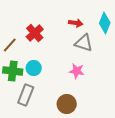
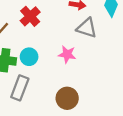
pink star: (77, 71) -> (67, 54), moved

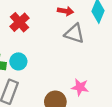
pink star: (67, 54) -> (80, 87), moved

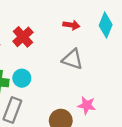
gray triangle: (74, 33) -> (73, 59), moved

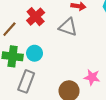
gray triangle: (73, 59) -> (68, 27), moved

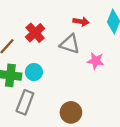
pink star: (92, 77) -> (96, 61), moved

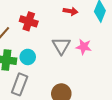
red cross: (35, 33) -> (29, 21), turned -30
gray triangle: (70, 44) -> (61, 46), moved, turned 42

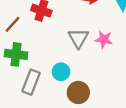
cyan circle: (28, 57) -> (61, 72), moved

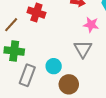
gray triangle: (78, 38) -> (83, 49), moved
pink star: (104, 39) -> (91, 25), moved

